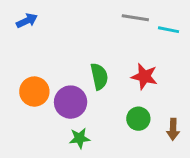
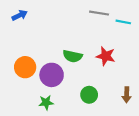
green semicircle: (99, 76) -> (73, 56), turned 114
green circle: (138, 119) -> (89, 95), moved
green star: (80, 138) -> (46, 102), moved

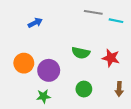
blue arrow: (20, 15) -> (35, 23), moved
green semicircle: (73, 56) -> (81, 53), moved
red star: (106, 56) -> (111, 58), moved

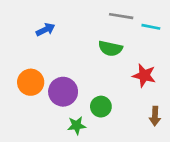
green semicircle: (81, 53) -> (110, 48), moved
green circle: (84, 89) -> (101, 107), moved
green star: (44, 96) -> (77, 125), moved

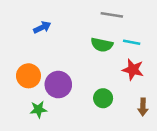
cyan line: (151, 27) -> (132, 42), moved
green circle: (101, 107) -> (103, 98), moved
green star: (77, 125) -> (38, 109), moved

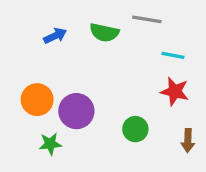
green semicircle: (102, 45) -> (104, 32), moved

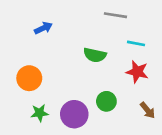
green semicircle: (104, 32) -> (95, 55), moved
purple circle: (76, 111) -> (74, 114), moved
brown arrow: (188, 141) -> (148, 110), turned -42

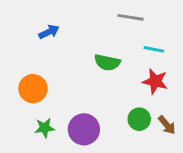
green circle: (106, 101) -> (139, 119), moved

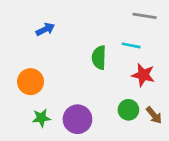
gray line: (130, 17) -> (145, 16), moved
cyan line: (154, 49) -> (131, 45), moved
green semicircle: (107, 62) -> (99, 58), turned 80

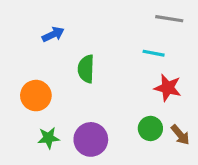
green semicircle: (99, 58) -> (86, 69), moved

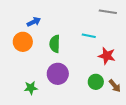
cyan line: (154, 53) -> (89, 36), moved
orange circle: (36, 96) -> (23, 42), moved
purple circle: (91, 139) -> (58, 74), moved

